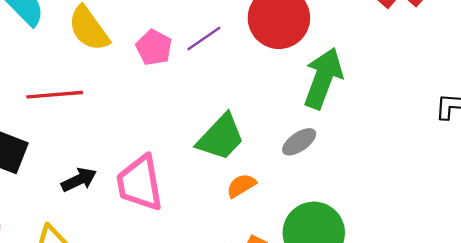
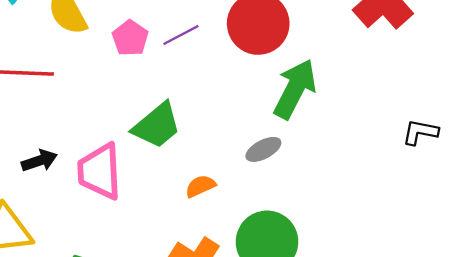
green trapezoid: (221, 137) -> (157, 125), moved

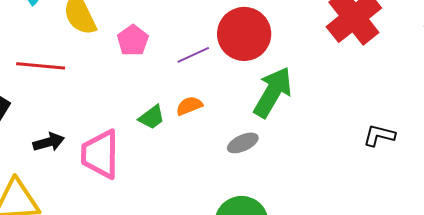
purple line: (181, 35) -> (193, 55), moved
green trapezoid: (157, 125) -> (152, 117), size x0.6
orange semicircle: (200, 186) -> (189, 106), moved

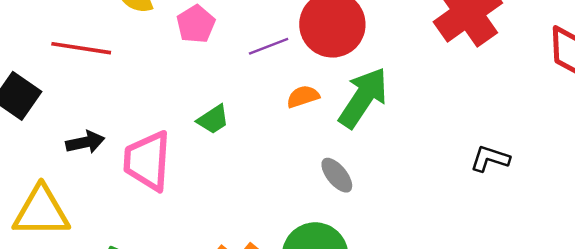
orange semicircle: (189, 106) -> (303, 97), moved
gray ellipse: (243, 143) -> (337, 175), moved, turned 72

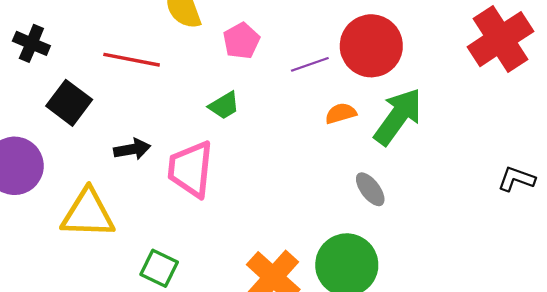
green trapezoid: (213, 119) -> (224, 105), moved

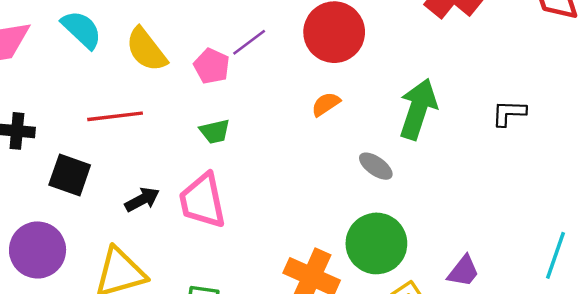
purple line: (310, 64) -> (249, 42), moved
green trapezoid: (224, 105) -> (215, 131), turned 36
green arrow: (398, 117) -> (418, 109), moved

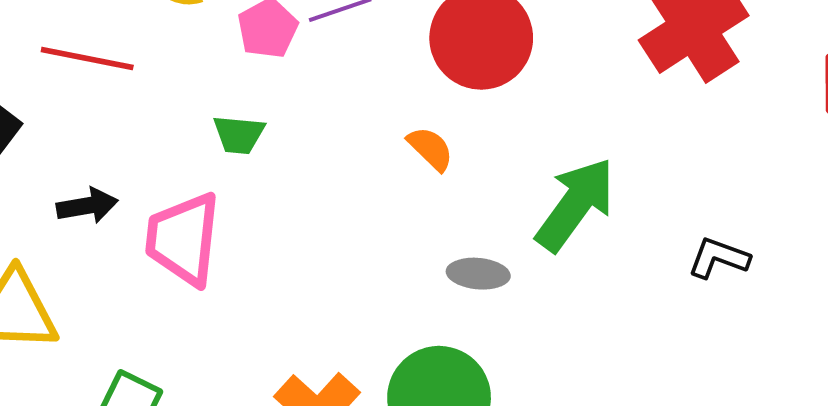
orange semicircle: (326, 104) -> (430, 149), turned 60
gray ellipse: (376, 166) -> (478, 274), turned -48

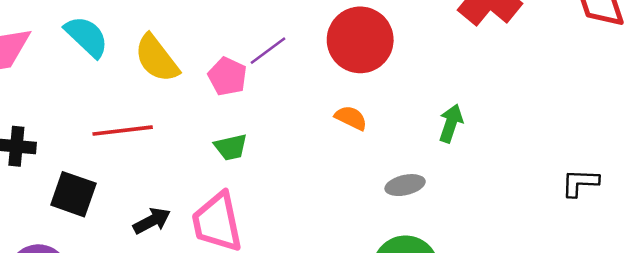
green arrow: (575, 204) -> (451, 123), size x0.6
black L-shape: (719, 258) -> (580, 183), moved

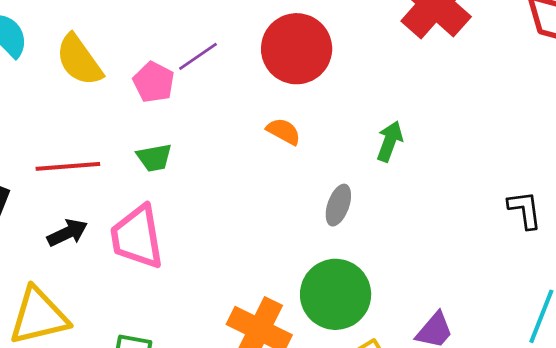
red line: (123, 131) -> (68, 166), moved
black L-shape: (580, 183) -> (525, 210), turned 78
gray ellipse: (405, 185) -> (338, 205), turned -60

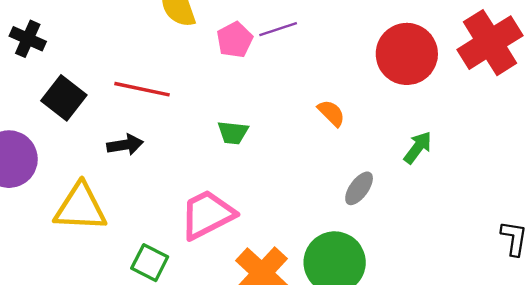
red circle: (297, 49) -> (407, 54), moved
green trapezoid: (154, 158) -> (233, 133), moved
pink trapezoid: (137, 237) -> (207, 215), moved, turned 56

